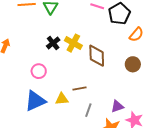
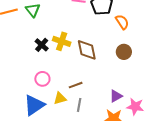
orange semicircle: (136, 34) -> (122, 22), turned -63
pink circle: (39, 71) -> (42, 79), moved
gray line: (88, 110) -> (79, 105), moved

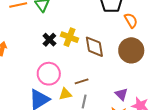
brown circle: (124, 52) -> (131, 50), size x1.6
pink circle: (42, 79) -> (49, 74), size x1.5
purple triangle: (116, 96) -> (121, 94), turned -48

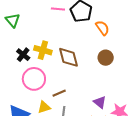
brown circle: (131, 50) -> (106, 58), size x0.6
pink circle: (49, 74) -> (34, 79), moved

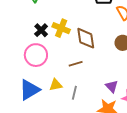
pink circle: (34, 79) -> (36, 55), moved
brown line: (59, 93) -> (76, 64), moved

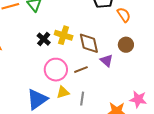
pink circle: (36, 55) -> (56, 70), moved
purple triangle: (112, 86) -> (107, 61), moved

